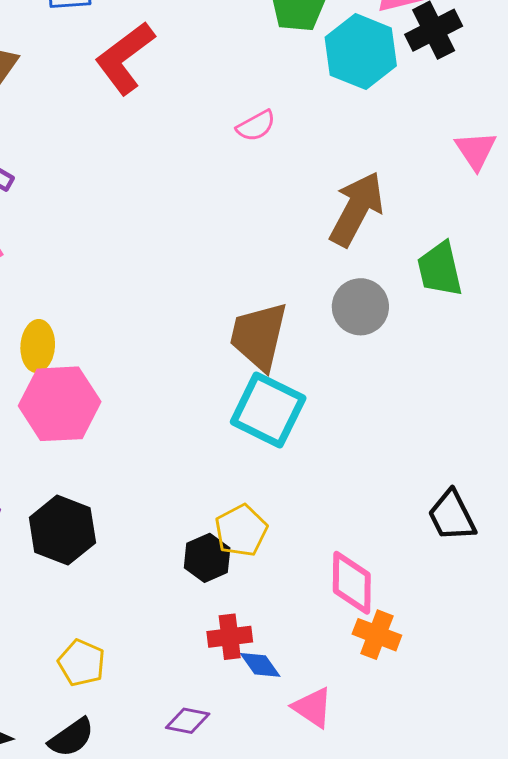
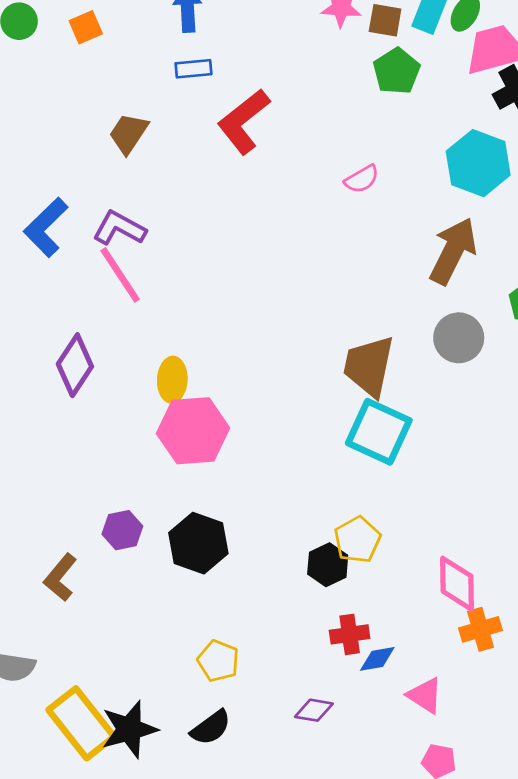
cyan hexagon: (361, 52) -> (478, 163), moved
orange cross: (377, 635) -> (481, 629), turned -36
blue diamond: (260, 665) -> (377, 659), turned -63

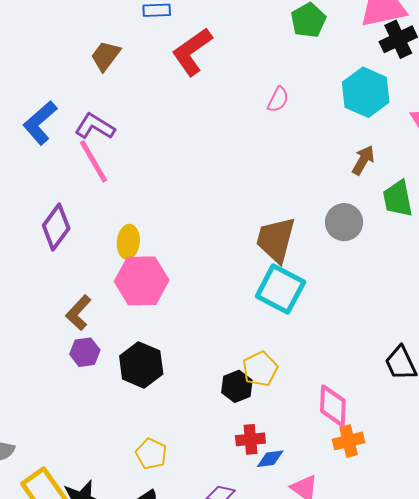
pink semicircle: (362, 179) -> (278, 99), turned -36
brown arrow: (453, 251) -> (363, 160), moved, size x0.6
brown L-shape: (60, 577) -> (78, 313), moved

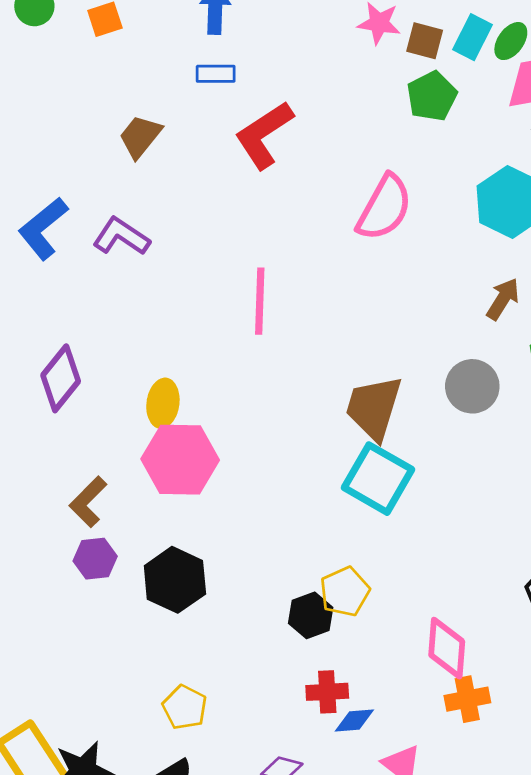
pink semicircle: (278, 99) -> (384, 208), size x1.8
pink line: (94, 161) -> (260, 301), moved, turned 30

